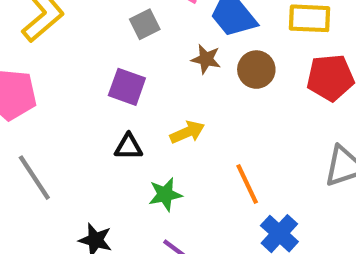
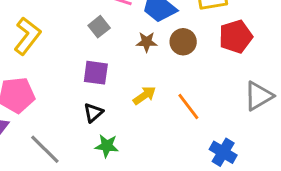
black triangle: (129, 147) -> (93, 113), moved, turned -30
orange line: (247, 184) -> (188, 106), moved
green star: (165, 194) -> (107, 146), moved, turned 30

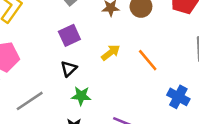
purple square: (96, 73) -> (69, 35), turned -30
gray line: (45, 149) -> (30, 101), turned -76

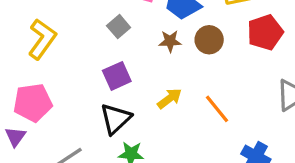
black triangle: (69, 69) -> (116, 119), size x1.5

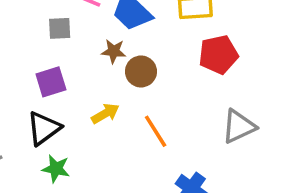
gray square: (119, 27) -> (60, 28), turned 30
brown circle: (209, 40) -> (141, 72), moved

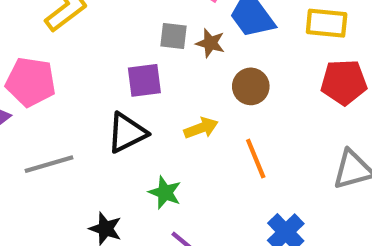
gray square: (60, 28) -> (174, 36), moved
brown star: (114, 51) -> (210, 43), moved
green star: (56, 169) -> (165, 193), moved

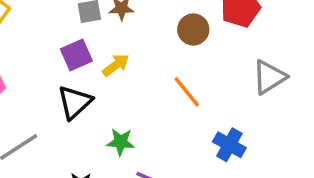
brown circle: (251, 86) -> (193, 29), moved
yellow arrow: (201, 128) -> (116, 65), moved

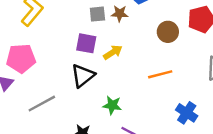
purple square: (76, 55) -> (86, 43), turned 30
orange line: (187, 92) -> (160, 74), turned -70

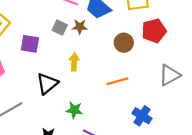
gray square: (97, 14) -> (60, 28), turned 32
purple square: (86, 43) -> (30, 44), moved
yellow arrow: (113, 52) -> (74, 62), turned -54

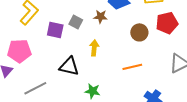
gray square: (60, 28) -> (76, 22), moved
black triangle: (47, 84) -> (69, 66), turned 50

